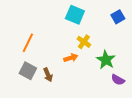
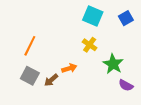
cyan square: (75, 15) -> (93, 16), moved
orange arrow: (71, 58) -> (69, 68), moved
brown arrow: (48, 75) -> (51, 80), turned 72

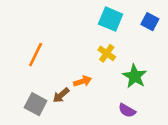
blue square: (126, 18) -> (150, 22), turned -32
gray square: (30, 76) -> (36, 104), moved
purple semicircle: (126, 85) -> (127, 110), moved

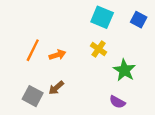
orange arrow: (83, 81) -> (57, 55), moved

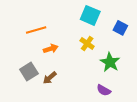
blue square: (139, 20) -> (120, 28), moved
orange line: (33, 50) -> (36, 30), moved, turned 48
gray square: (33, 96) -> (29, 72), moved, turned 30

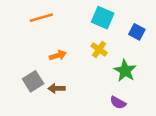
orange line: (36, 30) -> (41, 18), moved
brown arrow: (50, 78) -> (57, 88), turned 40

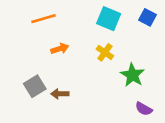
blue square: (137, 32) -> (148, 17), moved
orange arrow: (58, 55) -> (60, 49), moved
purple semicircle: (118, 103) -> (144, 109), moved

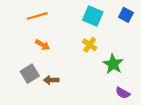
orange arrow: (60, 49) -> (43, 45), moved, turned 48

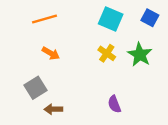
green star: (113, 64) -> (140, 55), moved
brown arrow: (51, 80) -> (53, 109), moved
purple semicircle: (123, 93) -> (114, 104), moved, turned 40

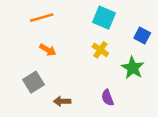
blue square: (150, 18) -> (142, 36), moved
green star: (140, 55) -> (133, 68), moved
brown arrow: (53, 109) -> (62, 101), moved

